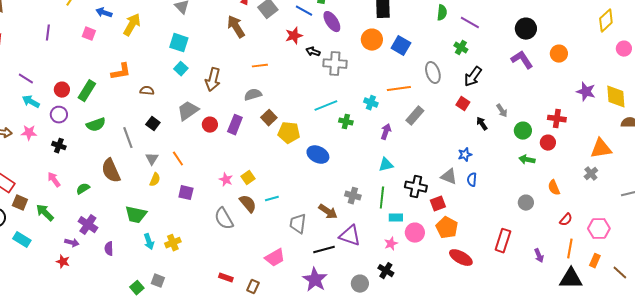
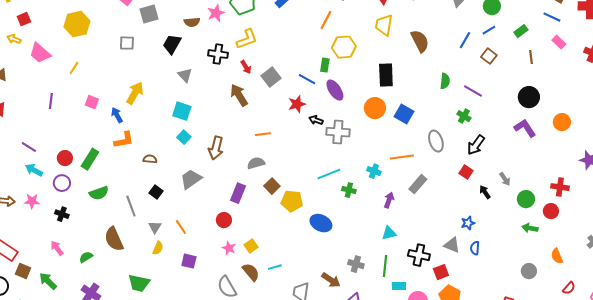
blue arrow: (104, 13) -> (117, 115), moved, turned 42
red circle: (210, 125) -> (224, 220), moved

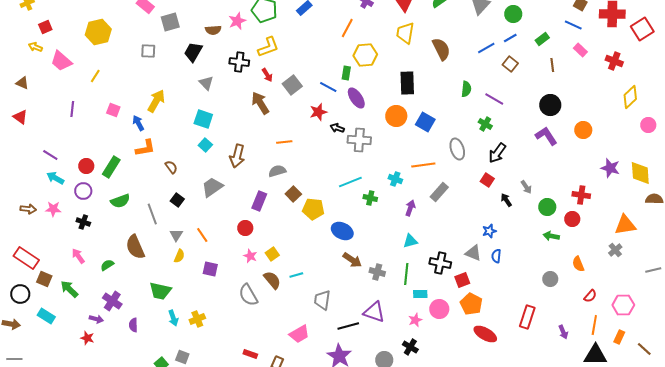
blue line: (465, 40) -> (486, 48), turned 30
brown semicircle: (150, 159) -> (171, 167), turned 48
brown arrow: (331, 280) -> (352, 260), moved

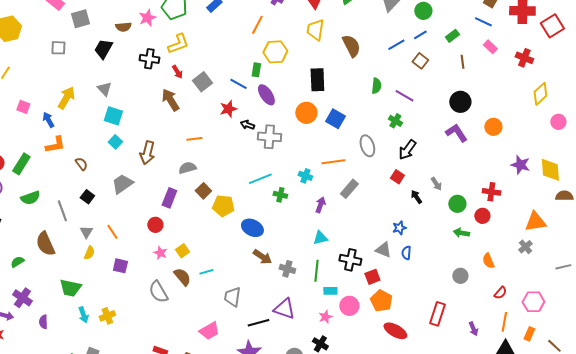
gray triangle: (206, 83) -> (104, 89), moved

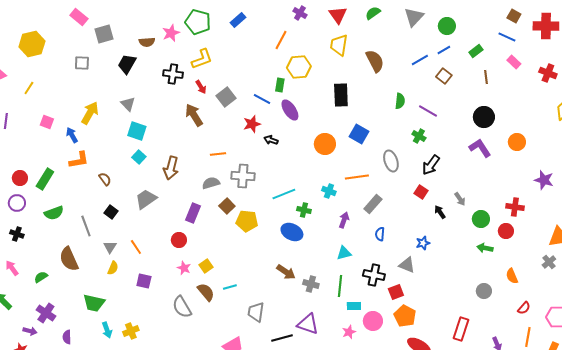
orange circle: (306, 113) -> (325, 144), moved
gray cross: (269, 137) -> (243, 176), moved
blue ellipse: (252, 228) -> (292, 232), moved
blue semicircle: (406, 253) -> (380, 234), moved

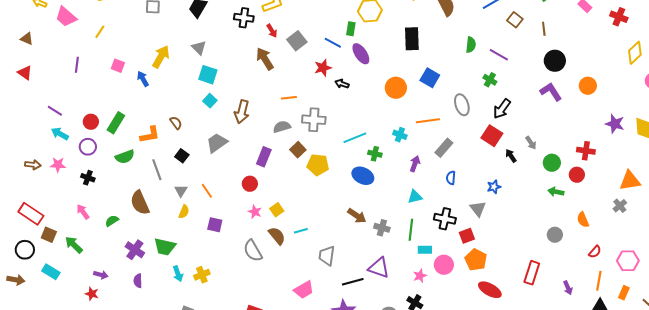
brown line: (486, 77) -> (544, 29), moved
orange L-shape: (79, 160) -> (150, 135), moved
red square: (421, 192) -> (492, 136), size x1.5
gray triangle: (407, 265) -> (478, 209), turned 30
purple cross: (46, 313) -> (135, 250), moved

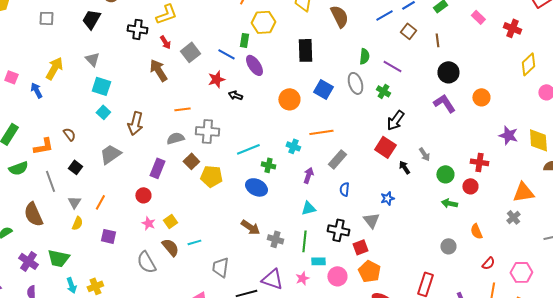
gray ellipse: (462, 105) -> (355, 83), moved
orange line: (207, 191) -> (100, 202), turned 63
pink star: (420, 276) -> (302, 278), moved

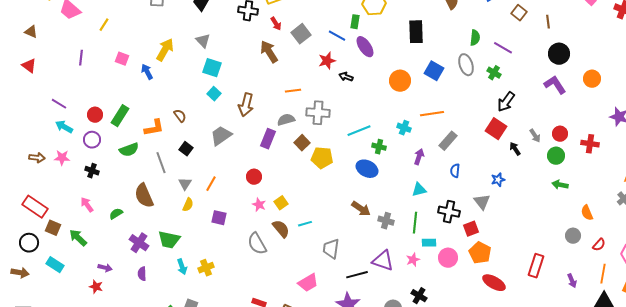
purple rectangle: (157, 168) -> (268, 139), moved
red circle: (470, 186) -> (560, 134), moved
gray circle: (448, 246) -> (573, 236), moved

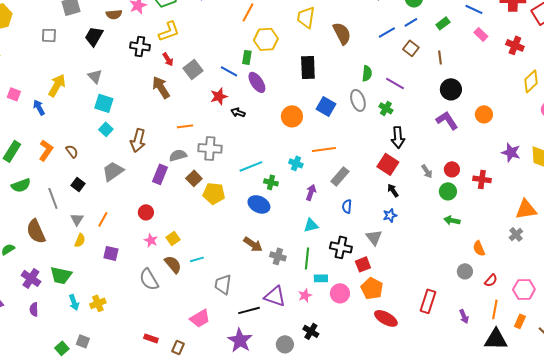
black arrow: (506, 102) -> (398, 137), turned -40
orange L-shape: (154, 128) -> (46, 150), moved, turned -45
black arrow: (515, 149) -> (393, 190), moved

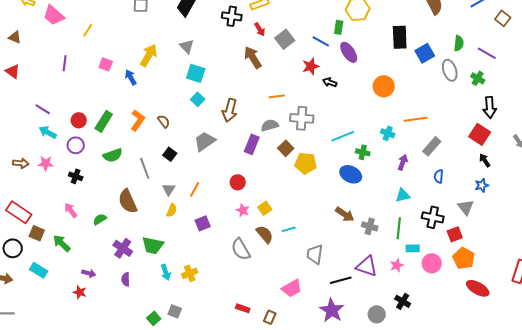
blue square: (326, 106) -> (425, 53), moved, turned 30
purple square: (111, 253) -> (203, 223), turned -35

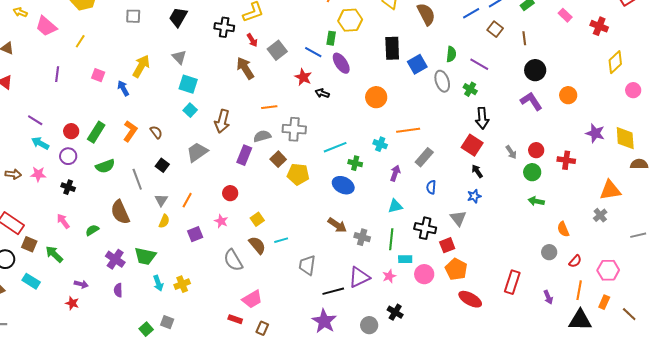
red star: (311, 66) -> (303, 77), turned -30
pink star: (243, 210) -> (221, 221), moved
purple triangle: (367, 266) -> (359, 277), turned -45
pink trapezoid: (292, 288) -> (252, 299), moved

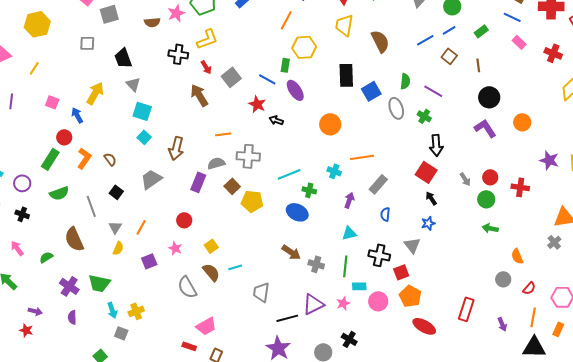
black trapezoid: (178, 17) -> (123, 58), moved, turned -50
red circle: (71, 131) -> (64, 137), moved
gray square: (167, 322) -> (121, 333), moved

